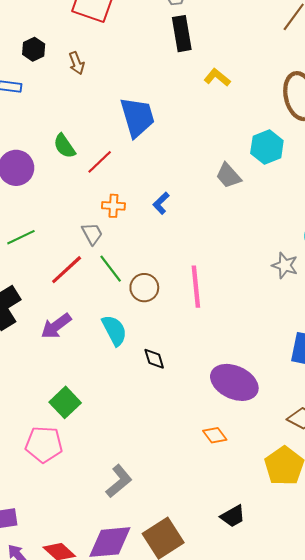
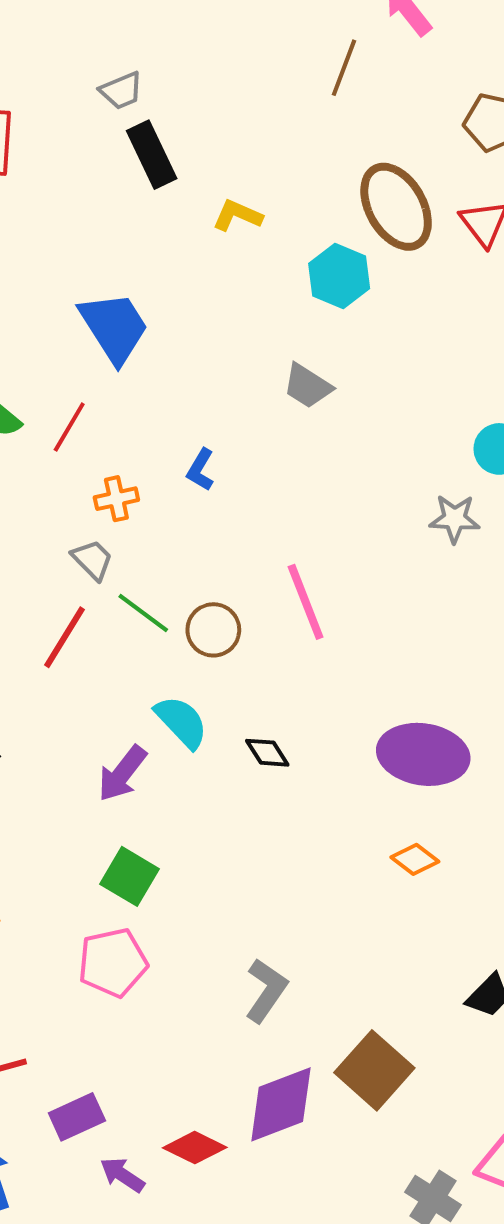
cyan hexagon: (267, 147) -> (339, 276), moved
purple arrow: (56, 326) -> (122, 774), moved

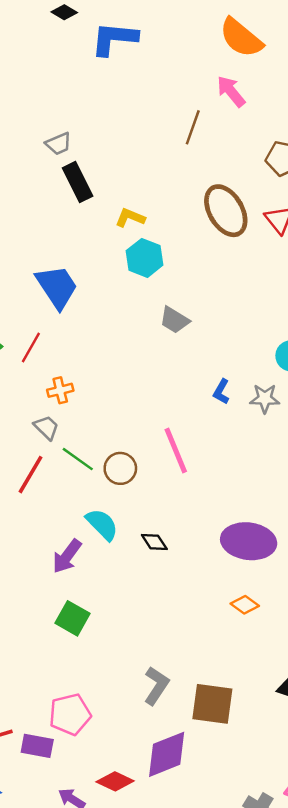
cyan hexagon: (339, 276) -> (145, 258), moved
blue L-shape: (201, 470) -> (221, 392), moved
pink pentagon: (113, 962) -> (70, 714), moved
brown square: (374, 1070) -> (212, 704), moved, turned -33
purple rectangle: (77, 1117) -> (37, 746), moved, turned 36

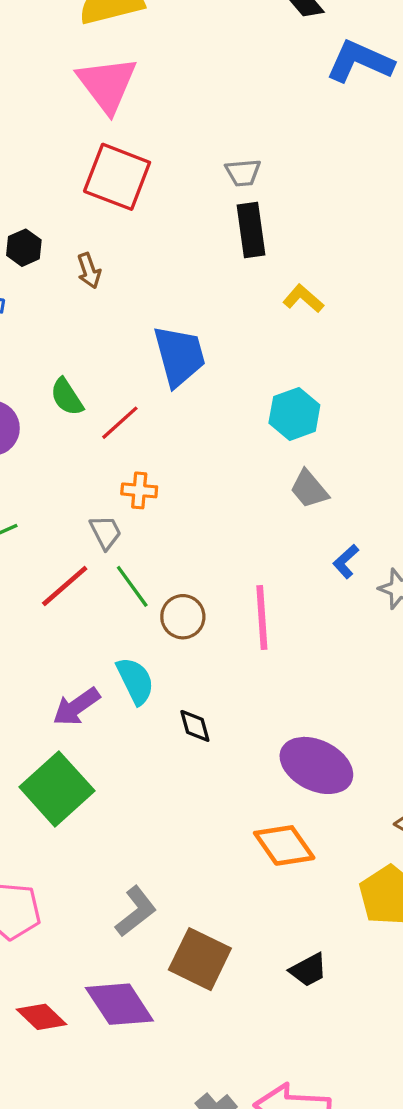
cyan hexagon: (145, 258) -> (294, 414), moved
gray trapezoid: (174, 320) -> (309, 489), moved
orange diamond: (245, 605) -> (284, 845), size x1.6
green square: (73, 618) -> (57, 789), size x1.5
purple diamond: (167, 754) -> (119, 1004), turned 60

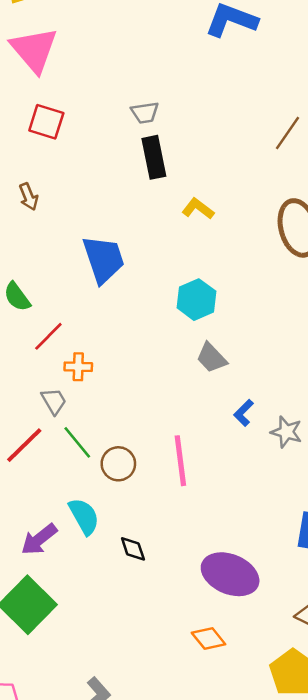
red square: (117, 177) -> (46, 122), size x0.7
red line: (120, 423) -> (48, 336), moved
orange diamond: (284, 845) -> (209, 638), size x0.7

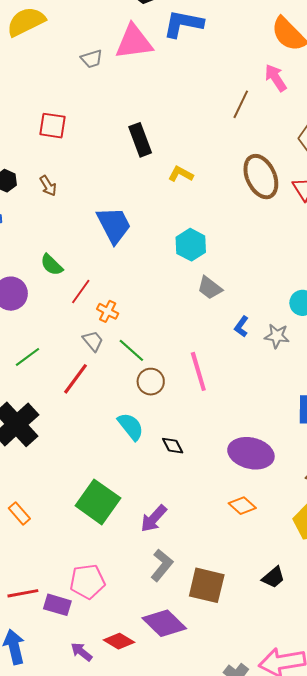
pink triangle: (34, 50) -> (134, 42), moved, turned -48
gray trapezoid: (145, 113) -> (92, 59), moved
orange cross: (78, 367) -> (108, 311), turned 35
green line: (77, 442) -> (131, 350), moved
purple arrow: (39, 539) -> (154, 519), moved

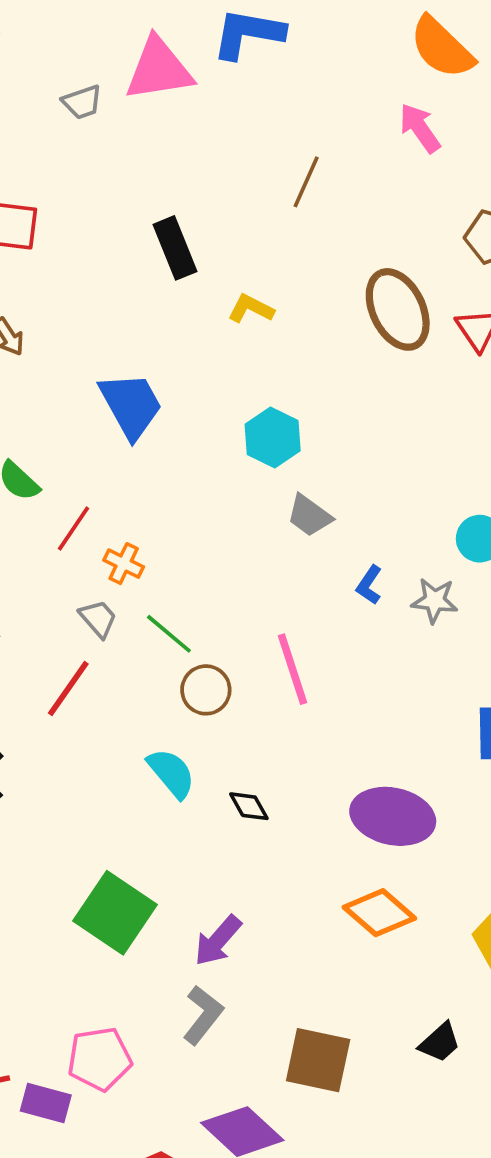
brown line: (241, 104) -> (306, 182), moved
orange diamond: (242, 506) -> (379, 913), size x1.4
gray L-shape: (162, 565) -> (203, 1015), moved

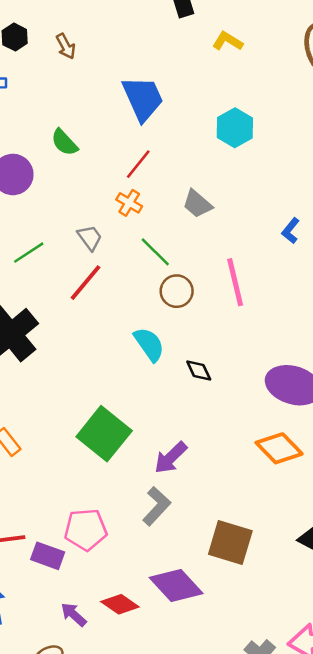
gray trapezoid: (309, 516) -> (197, 204), moved
red line: (73, 529) -> (138, 164), moved
gray trapezoid: (98, 619) -> (90, 238), moved

